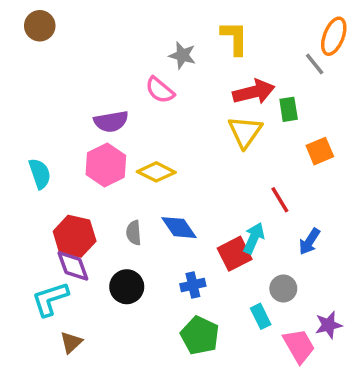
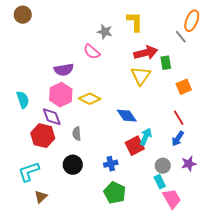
red line: (280, 200) -> (179, 118), moved
blue diamond: (179, 228) -> (127, 116), moved
purple diamond: (73, 266) -> (52, 117), moved
cyan rectangle: (261, 316) -> (160, 182), moved
purple star: (329, 325) -> (189, 164), moved

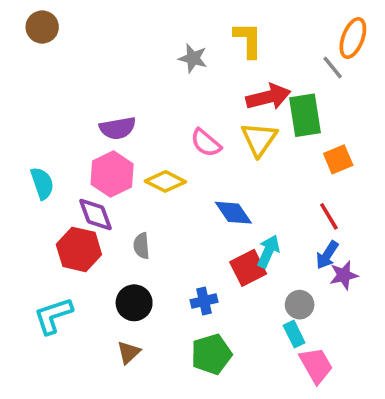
pink semicircle: (92, 52) -> (206, 143), moved
green rectangle: (166, 63) -> (305, 115), size x1.6
purple star: (189, 164) -> (344, 275), moved
green pentagon: (115, 193) -> (211, 354), turned 30
brown triangle: (41, 197) -> (129, 352), moved

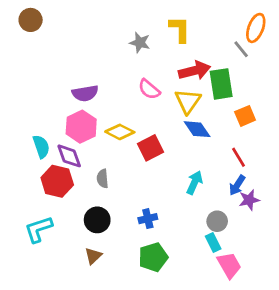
pink semicircle: (206, 143) -> (149, 89), moved
cyan semicircle: (42, 183) -> (41, 147), moved
blue diamond: (233, 213) -> (197, 129), moved
red square: (248, 268) -> (150, 148), moved

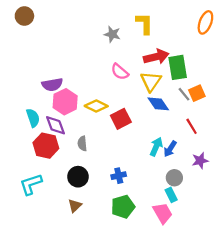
gray line: (241, 49) -> (184, 94), moved
purple semicircle: (85, 93) -> (52, 85), moved
blue arrow: (237, 185) -> (170, 149), moved
pink trapezoid: (229, 265) -> (163, 213), moved

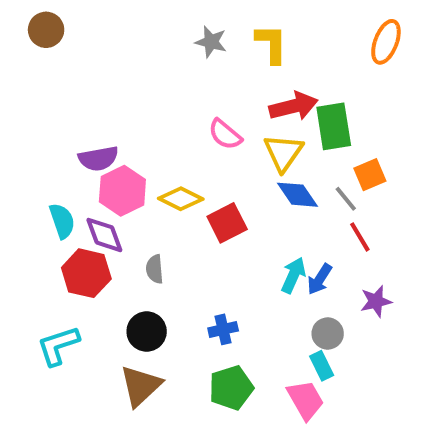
gray star: (112, 34) -> (211, 42), moved
gray line: (184, 94) -> (346, 199), moved
brown triangle: (75, 206) -> (141, 386), size x1.6

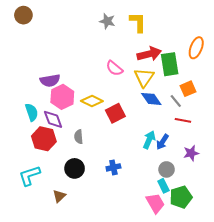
orange ellipse: (386, 42) -> (196, 48), moved
red line: (360, 237) -> (183, 120), turned -49
brown triangle: (141, 386) -> (59, 196), moved, size x0.6
green pentagon: (231, 388) -> (181, 197), moved

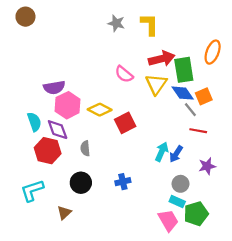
blue diamond: (151, 99) -> (183, 93), moved
cyan rectangle: (163, 186) -> (177, 202), turned -40

